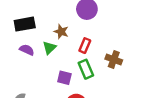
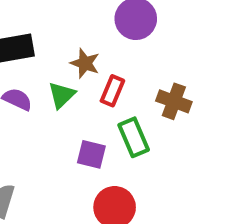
red rectangle: (85, 46) -> (112, 91), moved
brown cross: (114, 59) -> (174, 101), moved

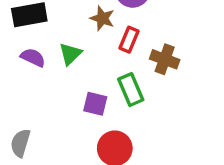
brown star: (85, 63) -> (102, 18), moved
red rectangle: (112, 91) -> (129, 40), moved

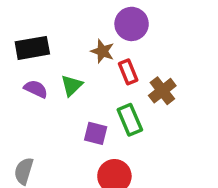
red rectangle: (129, 40) -> (128, 72), turned -45
brown cross: (165, 59) -> (162, 91), turned 32

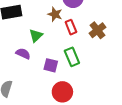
purple semicircle: (36, 89) -> (23, 54), moved
brown cross: (162, 91) -> (97, 30), moved

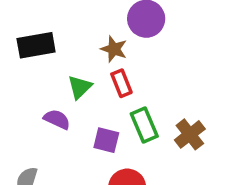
red rectangle: (71, 27) -> (121, 83), moved
brown cross: (97, 30) -> (190, 134), moved

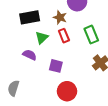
black rectangle: (36, 45) -> (30, 17), moved
green rectangle: (144, 125) -> (91, 35), moved

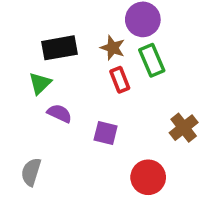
green rectangle: (91, 35) -> (152, 60), moved
green triangle: (42, 38) -> (40, 83), moved
red circle: (67, 91) -> (148, 177), moved

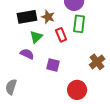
brown star: (113, 48) -> (48, 17), moved
green rectangle: (152, 60) -> (79, 24), turned 30
green triangle: (40, 83) -> (36, 37), moved

